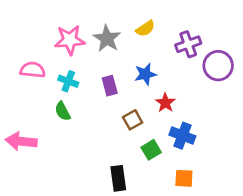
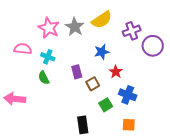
yellow semicircle: (145, 29) -> (102, 20), size x1.5
pink star: (70, 40) -> (49, 28), turned 30
purple rectangle: (110, 86) -> (77, 72), moved

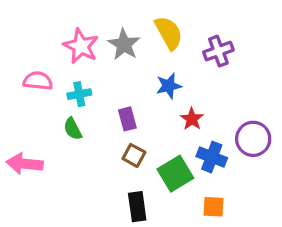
yellow semicircle: (102, 20) -> (169, 33), turned -85
purple circle: (153, 46) -> (253, 139), moved
cyan cross: (48, 57) -> (79, 94), turned -32
brown square: (93, 84) -> (134, 155), moved, turned -32
green square: (106, 105) -> (175, 174), size x1.5

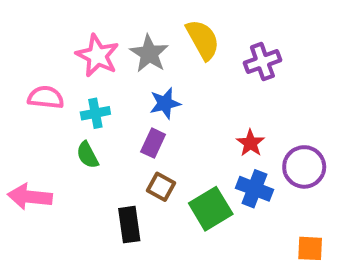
blue star: (169, 86) -> (165, 103), moved
purple rectangle: (127, 119) -> (153, 143), turned 40
red star: (192, 119) -> (250, 143), moved
black rectangle: (137, 207) -> (129, 225), moved
orange square: (213, 207) -> (310, 248), moved

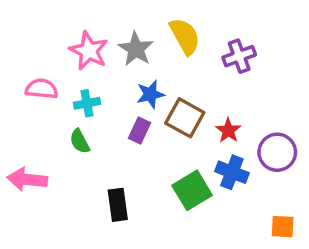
brown square: (161, 187) -> (185, 118), moved, size x1.5

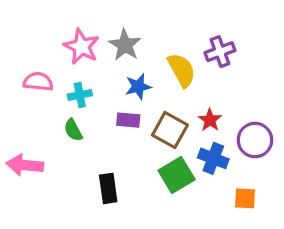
yellow semicircle: (185, 36) -> (182, 70), moved
brown square: (185, 118) -> (170, 130), moved
purple rectangle: (140, 130) -> (128, 120), turned 70
orange square: (283, 227) -> (245, 198), moved

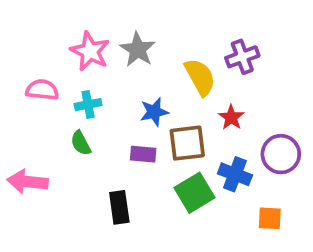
blue star: (138, 87) -> (154, 112), moved
purple rectangle: (128, 120) -> (143, 154), moved
red star: (210, 120) -> (231, 117), moved
brown square: (170, 130) -> (187, 143), turned -36

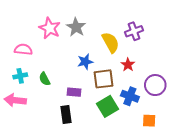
cyan cross: (88, 105) -> (20, 76), moved
purple rectangle: (143, 154) -> (74, 92), moved

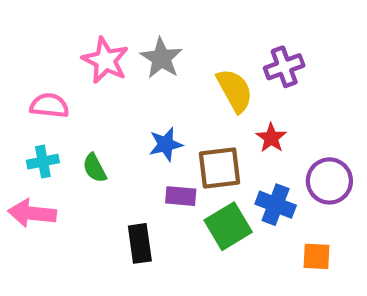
blue star: (85, 62) -> (166, 144), moved
purple rectangle: (74, 92) -> (181, 196), moved

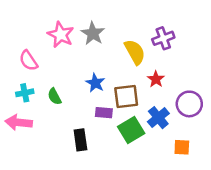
pink semicircle: (49, 106) -> (28, 61), turned -130
blue star: (166, 144) -> (95, 83), turned -30
blue cross: (276, 205) -> (158, 118), turned 30

